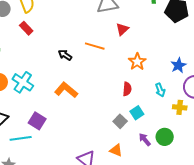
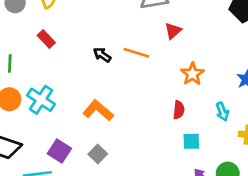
red rectangle: (26, 28) -> (46, 39), moved
black arrow: (65, 55) -> (102, 55), moved
cyan square: (137, 113) -> (191, 141), turned 32
gray square: (120, 121) -> (98, 154), moved

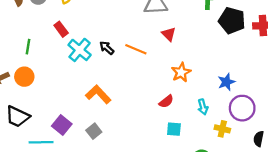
red triangle: (173, 31) -> (169, 34), turned -40
cyan cross: (41, 100) -> (80, 50), moved
red semicircle: (179, 110) -> (166, 101), turned 40

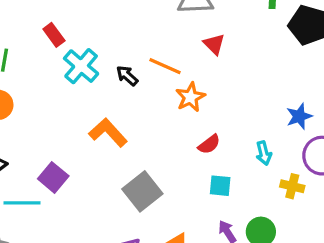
black arrow: (107, 48) -> (127, 76), moved
orange star: (181, 72) -> (190, 97), moved
gray square: (94, 131) -> (142, 191), moved, size x1.6

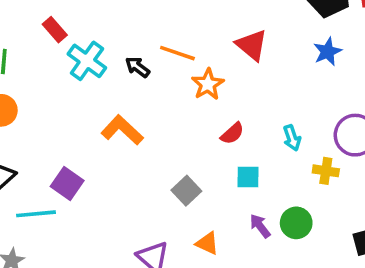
red triangle: (214, 44) -> (252, 45), moved, size x1.4
blue star: (299, 116) -> (328, 52), moved
gray square: (142, 191) -> (186, 191), moved, size x0.7

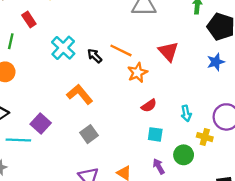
red rectangle: (55, 30) -> (29, 20), moved
gray square: (186, 191) -> (89, 134), moved
green circle: (296, 223) -> (184, 155), moved

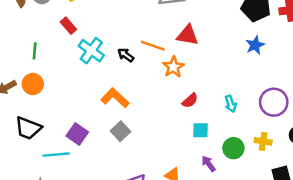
red rectangle: (29, 20) -> (68, 26), moved
red triangle: (168, 52) -> (188, 35), moved, turned -30
gray square: (89, 134) -> (120, 131), moved
yellow cross: (205, 137) -> (263, 141), moved

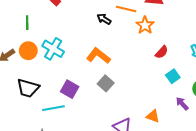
cyan cross: (91, 51) -> (53, 49), moved
cyan square: (201, 130) -> (173, 76), turned -32

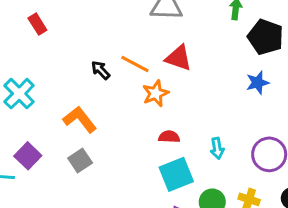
red semicircle: (162, 52) -> (169, 137), turned -144
cyan square: (173, 76) -> (176, 174), size x1.6

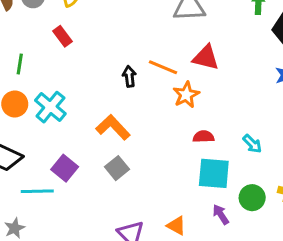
black arrow: (101, 70) -> (129, 76), turned 42
cyan arrow: (217, 148) -> (252, 144), turned -30
cyan square: (176, 174) -> (214, 173), turned 32

